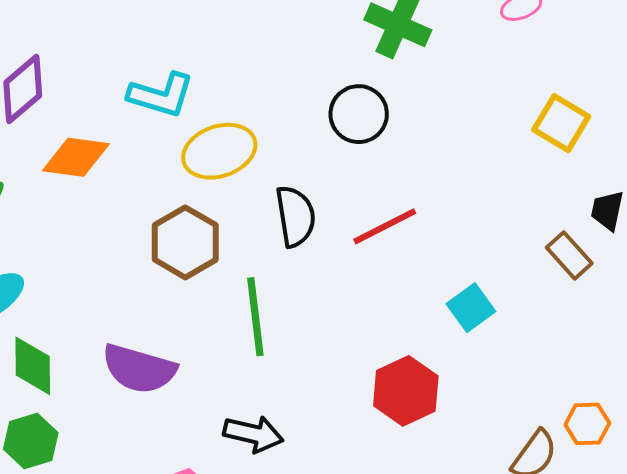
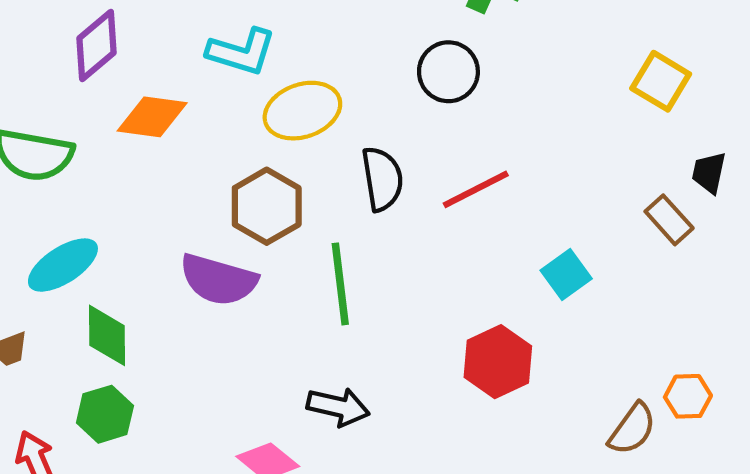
purple semicircle: (139, 369) -> (218, 280), moved

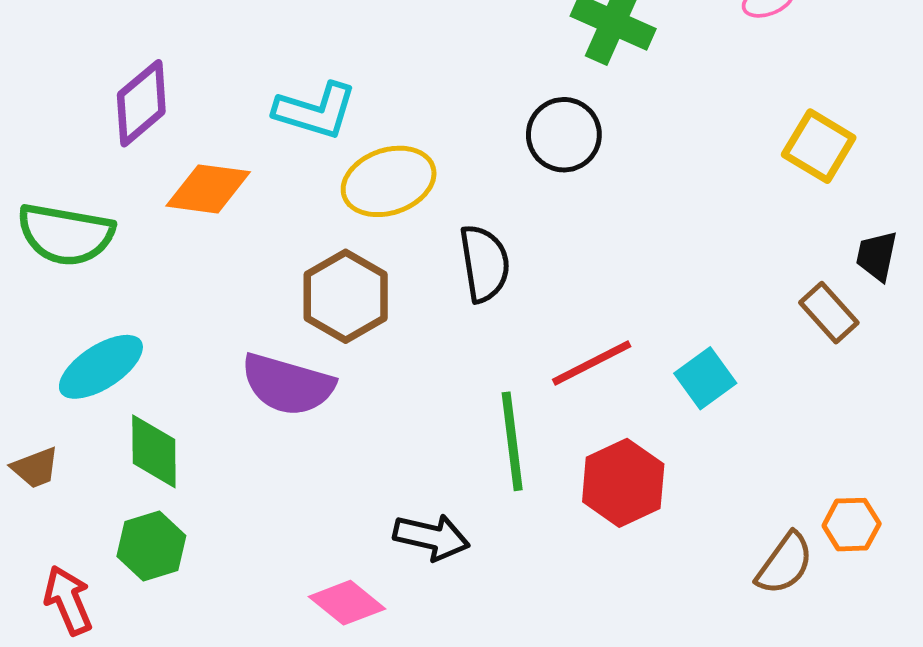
red line: (476, 189) -> (592, 363), moved
green line: (340, 284) -> (512, 441), moved

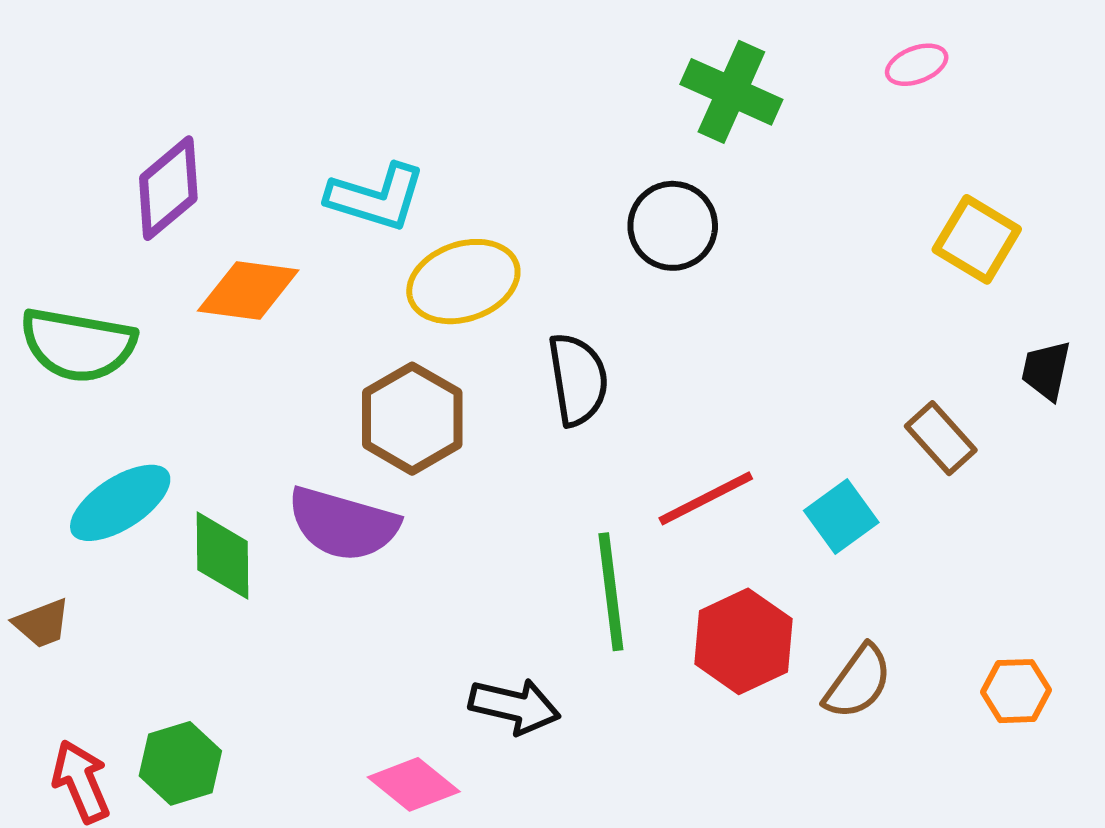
brown rectangle: (829, 313) -> (941, 438), moved
green diamond: (154, 451) -> (223, 556), moved
green hexagon: (151, 546) -> (180, 763), moved
brown semicircle: (785, 564) -> (858, 682), moved

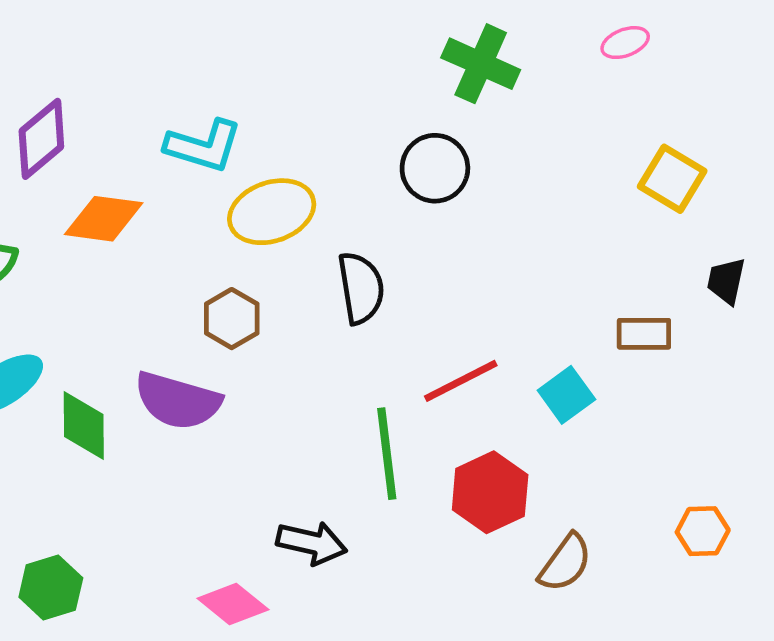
brown hexagon: (412, 419) -> (232, 319), size x0.7
brown rectangle: (941, 438) -> (644, 334), turned -48
brown semicircle: (858, 682) -> (565, 563), moved

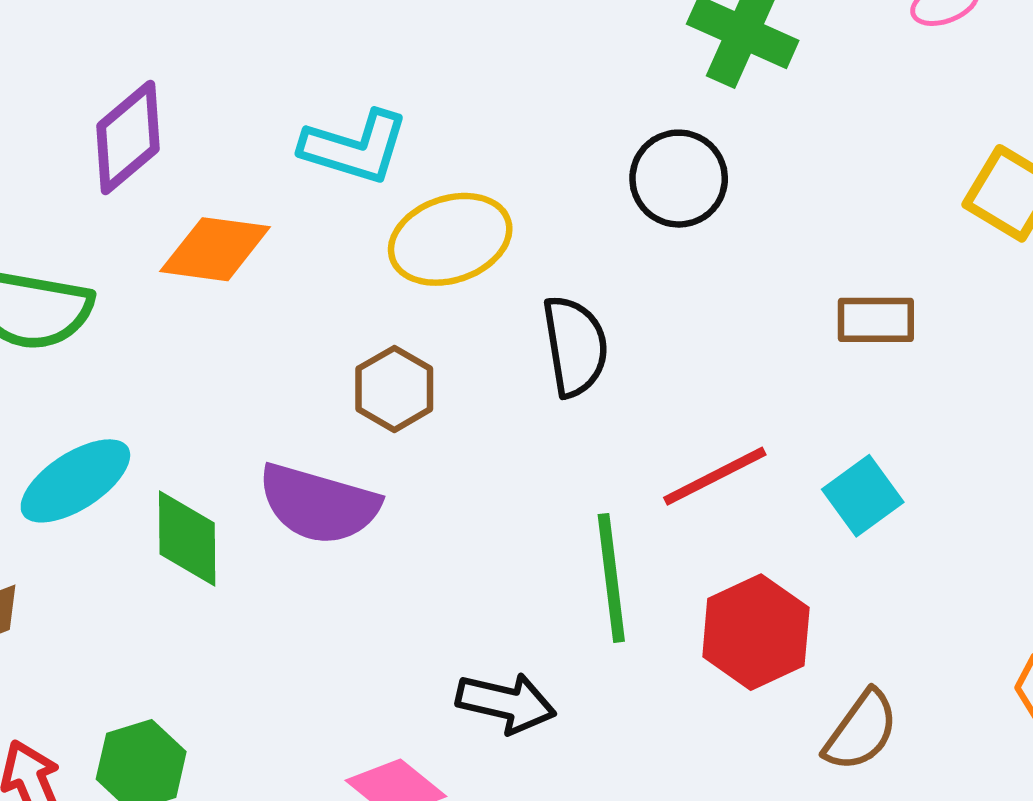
brown rectangle: (644, 334) -> (876, 320), moved

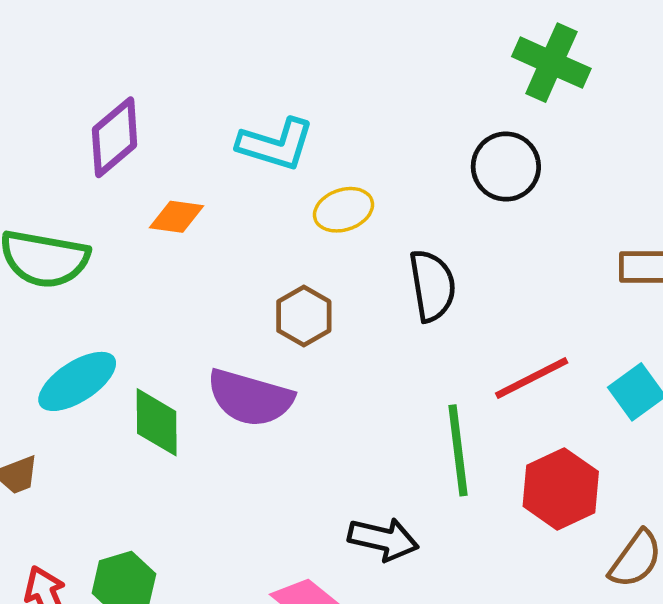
yellow ellipse: (450, 239) -> (344, 210), size x0.7
orange diamond: (215, 249) -> (176, 217), size x0.7

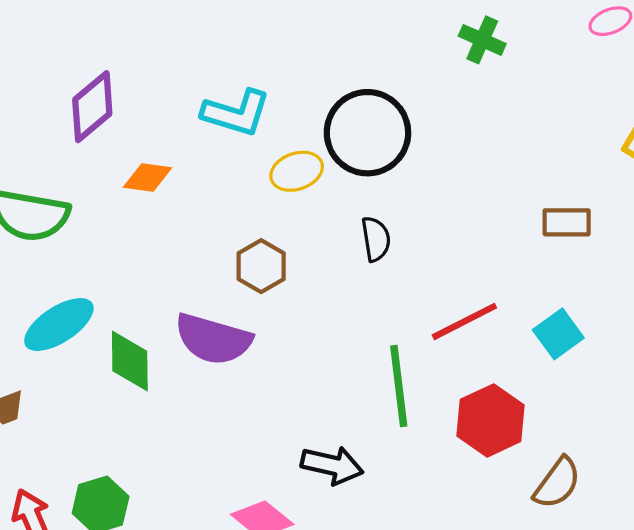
green cross: (551, 63) -> (482, 40), size x0.7
black circle: (506, 167) -> (367, 133), moved, size x1.4
black semicircle: (432, 286) -> (376, 239), size x0.7

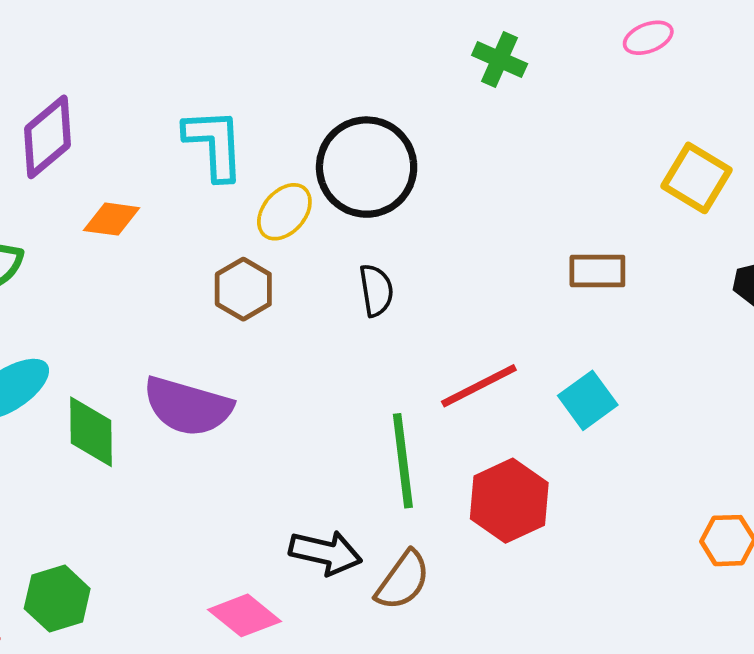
cyan L-shape: (236, 113) -> (214, 144), turned -110
yellow ellipse: (297, 171) -> (284, 212), turned -30
brown hexagon: (261, 266) -> (243, 289), moved
brown semicircle: (557, 483) -> (403, 580), moved

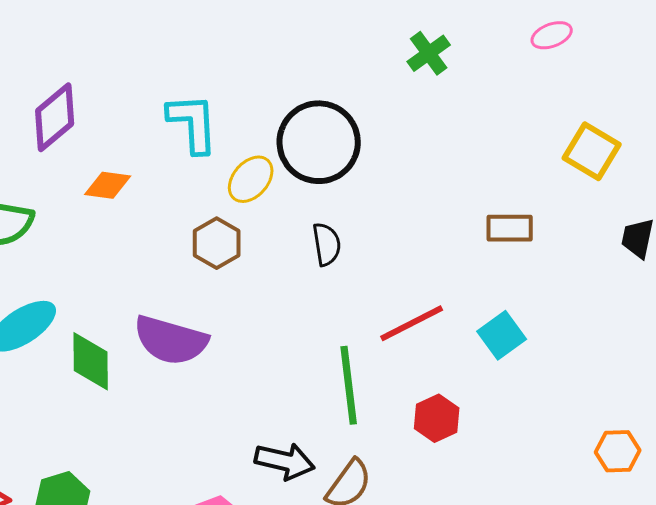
green cross: (500, 60) -> (429, 53), turned 30
red hexagon: (509, 501) -> (437, 418), size x0.7

